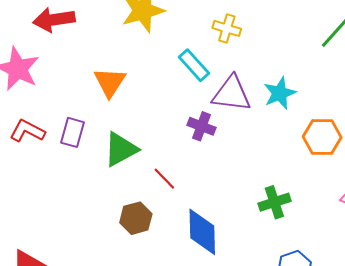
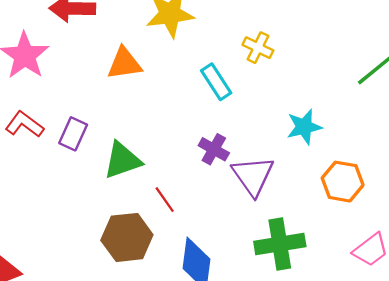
orange triangle: (110, 82) -> (124, 63), moved, turned 40
purple triangle: (231, 94) -> (253, 176), moved, turned 39
green cross: (274, 202) -> (280, 244), size x1.4
brown hexagon: (136, 218) -> (127, 237), size x1.4

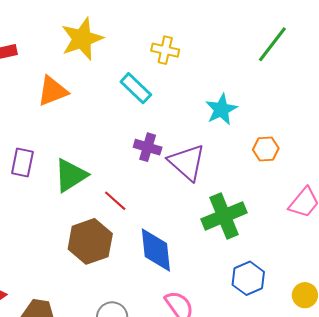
orange hexagon: (343, 182) -> (266, 149), size x0.7

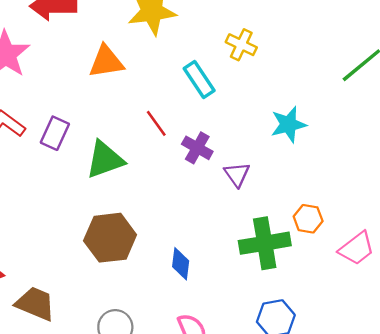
orange hexagon: (266, 149) -> (308, 219), moved
purple triangle: (187, 162) -> (237, 174), size x0.6
red line: (115, 201) -> (156, 123), moved
blue diamond: (156, 250) -> (181, 264), size x0.6

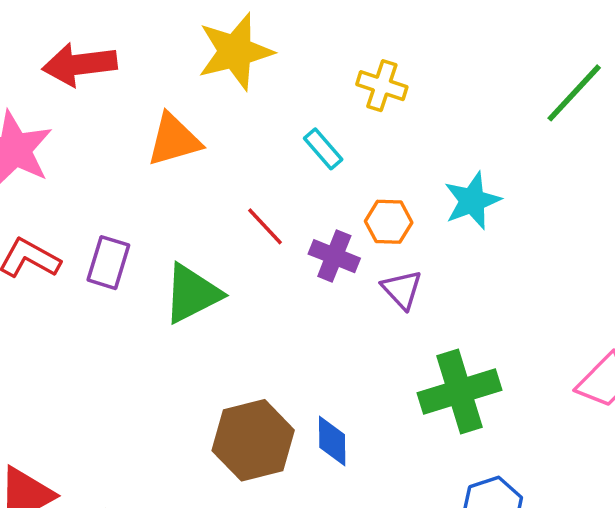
cyan rectangle: (199, 80) -> (323, 149), size x0.7
orange hexagon: (308, 219) -> (389, 222), moved
brown hexagon: (110, 238) -> (253, 440), moved

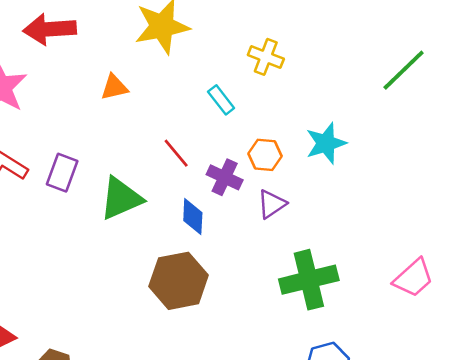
orange triangle: (174, 140) -> (114, 87), size x0.7
purple triangle: (402, 290) -> (272, 204), turned 36
brown hexagon: (253, 440) -> (179, 281), moved
blue diamond: (332, 441) -> (193, 217), moved

